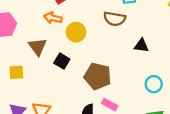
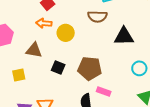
black triangle: (141, 46) -> (124, 36), size x1.5
brown triangle: (38, 47) -> (34, 50), turned -36
black square: (62, 61) -> (58, 67), moved

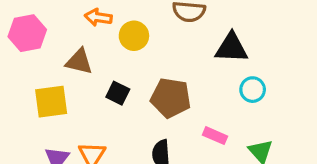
cyan circle: (139, 68) -> (253, 90), moved
yellow square: (19, 75) -> (51, 102), size x1.5
pink rectangle: (104, 91) -> (215, 136), moved

